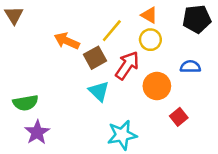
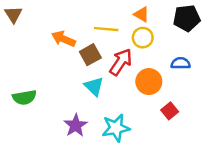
yellow line: (112, 31) -> (106, 29), turned 55
purple star: (37, 132) -> (76, 125), moved

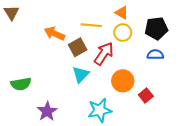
black pentagon: (187, 18) -> (156, 28), moved
orange circle: (149, 82) -> (123, 81), moved
cyan triangle: (94, 86) -> (81, 75), turned 30
purple star: (76, 125) -> (47, 111), moved

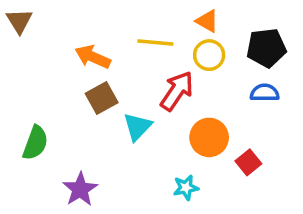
brown square: (78, 47) -> (102, 98), moved
green semicircle: (21, 84) -> (35, 143), turned -60
cyan star: (100, 110) -> (186, 188), moved, size x0.6

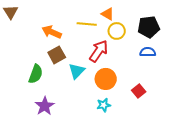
orange triangle: (207, 21) -> (108, 14), moved
orange circle: (209, 137) -> (106, 79), moved
green semicircle: (35, 143) -> (36, 74), moved

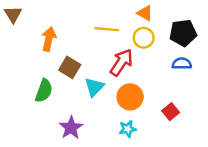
orange triangle: (108, 14) -> (145, 13), moved
orange arrow: (52, 32) -> (49, 39), moved, turned 78
brown square: (57, 55) -> (70, 67), turned -30
purple star: (45, 106) -> (71, 128), moved

